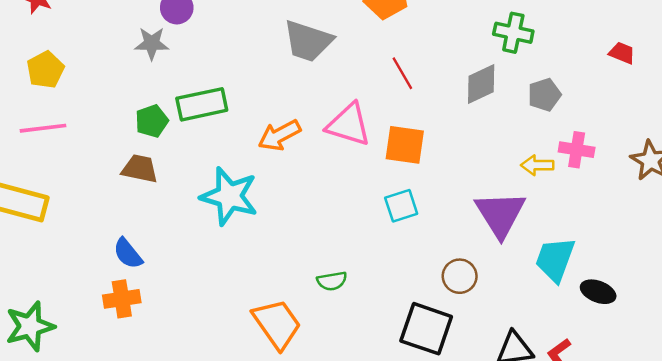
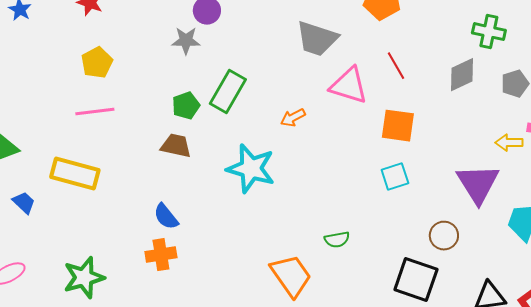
green rectangle: (202, 104) -> (228, 92), turned -48
pink triangle: (349, 125) -> (349, 86), moved
orange arrow: (279, 135) -> (293, 118), size x0.7

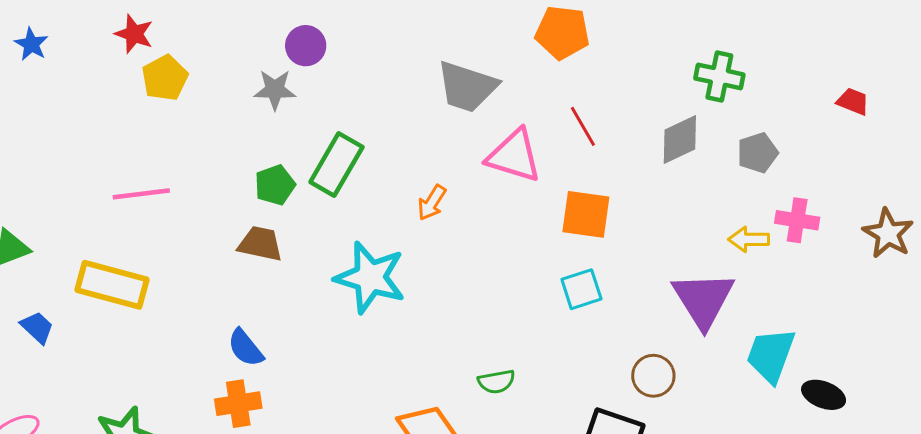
yellow pentagon: (97, 63) -> (165, 78), moved
orange arrow: (293, 118) -> (432, 203), turned -30

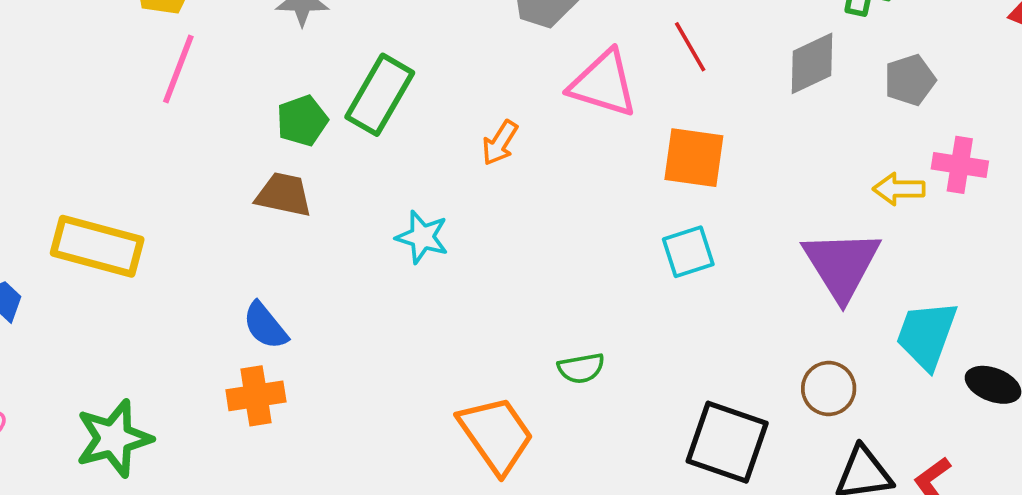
pink line: (141, 194) -> (178, 69), moved, turned -62
cyan star: (370, 277) -> (422, 237), size x0.6
brown circle: (653, 376) -> (829, 388), moved

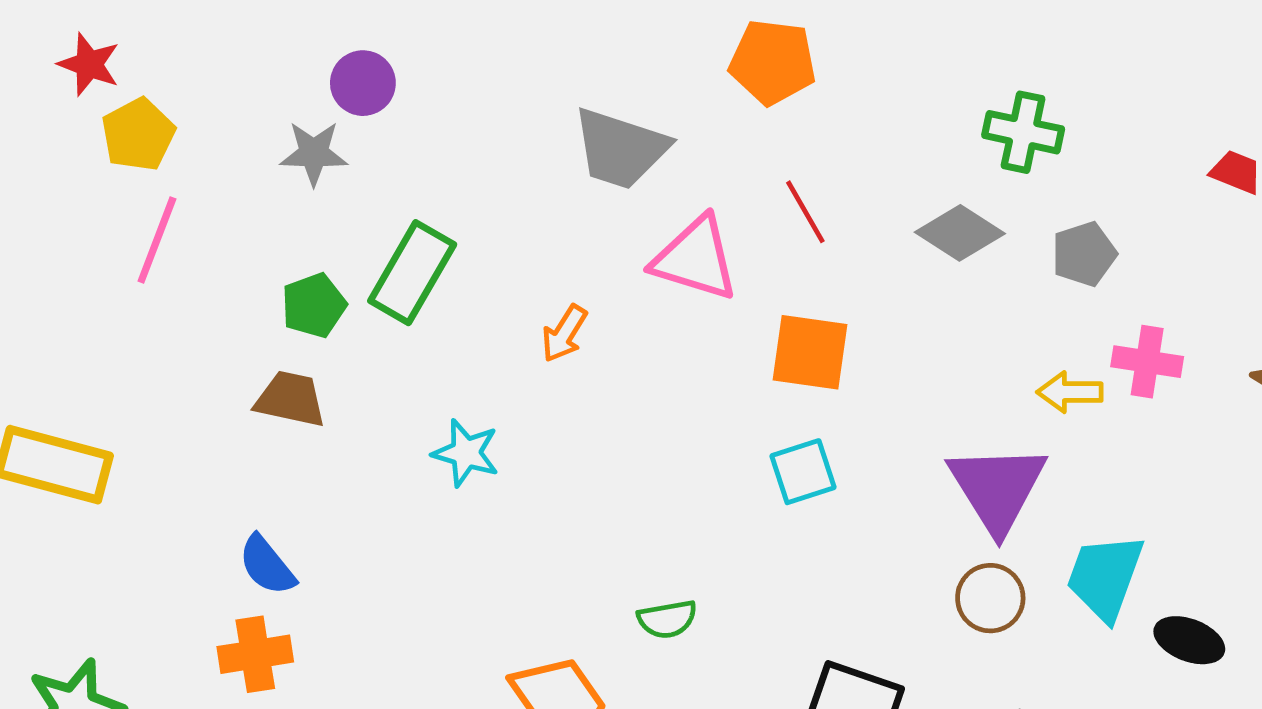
gray diamond: (812, 63) -> (960, 233), turned 58
brown circle: (829, 388) -> (990, 598), moved

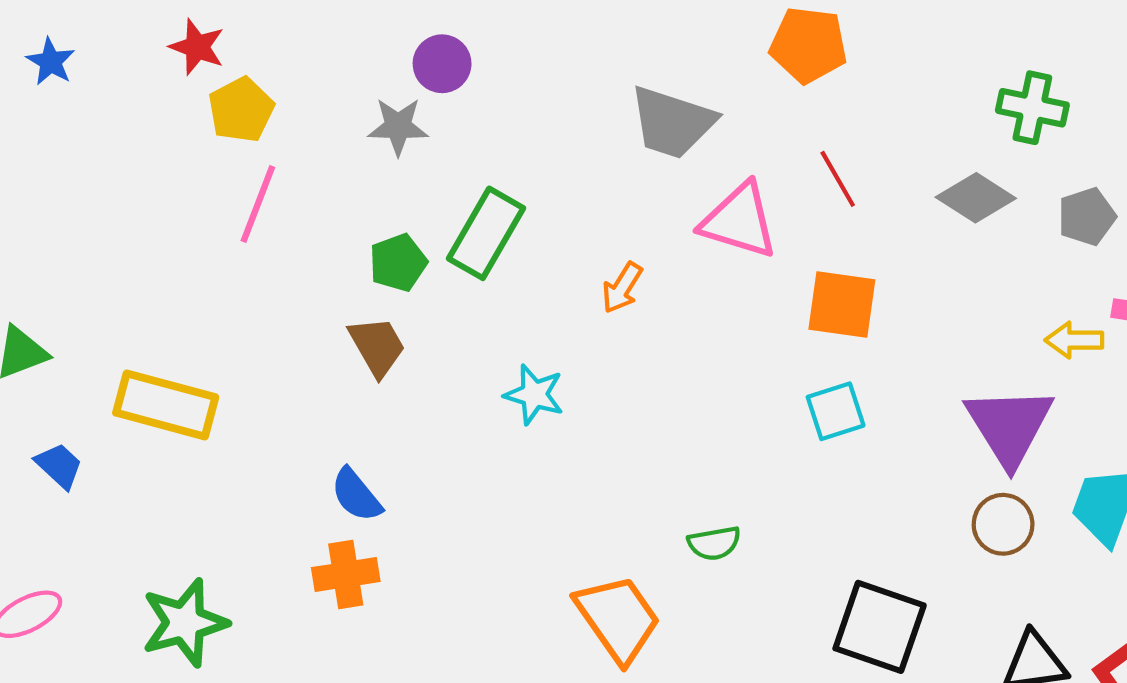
brown trapezoid: (290, 399) -> (377, 346), turned 48

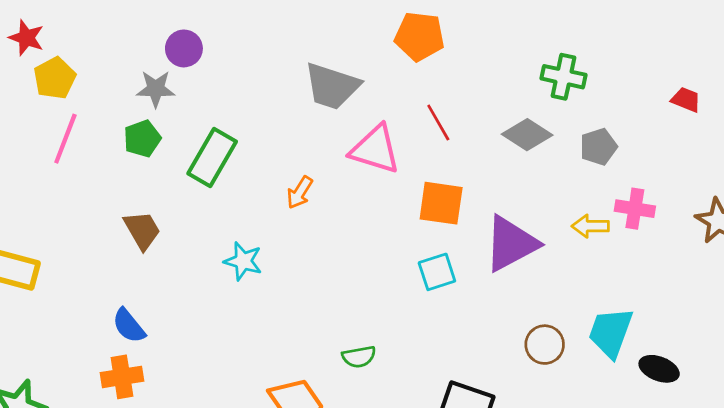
green pentagon: (398, 263) -> (142, 139), moved
purple triangle: (1009, 426) -> (511, 244), moved, turned 34

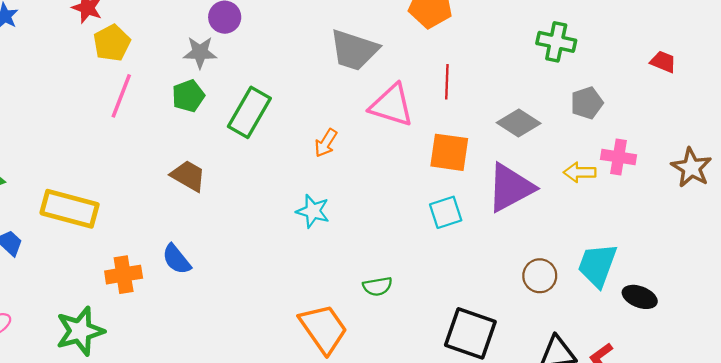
red line: (438, 122) -> (447, 82), turned 32
gray diamond: (527, 135) -> (519, 123), moved
brown trapezoid: (142, 230) -> (188, 176), turned -30
cyan star: (243, 261) -> (313, 211), moved
orange cross: (122, 377) -> (124, 275), moved

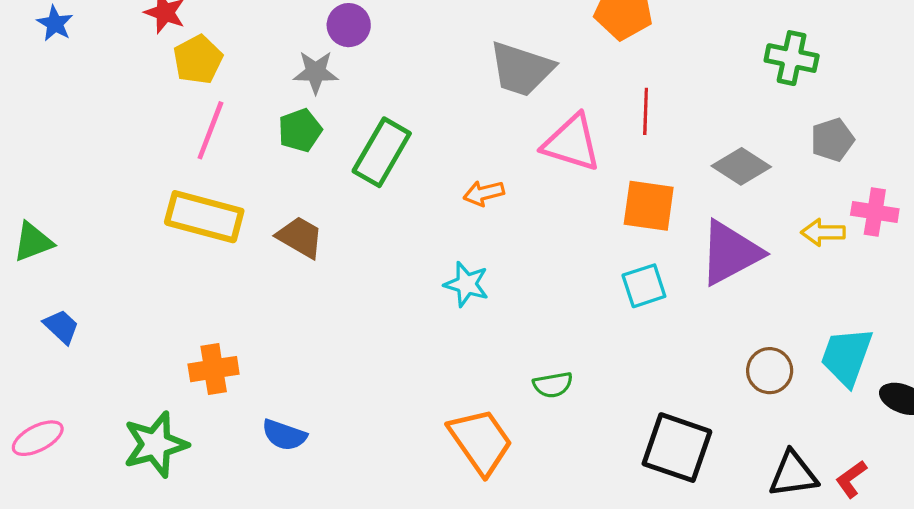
orange arrow: (326, 143) -> (484, 193), turned 44
yellow rectangle: (70, 209) -> (204, 217), moved
blue semicircle: (176, 259) -> (284, 435), moved, turned -32

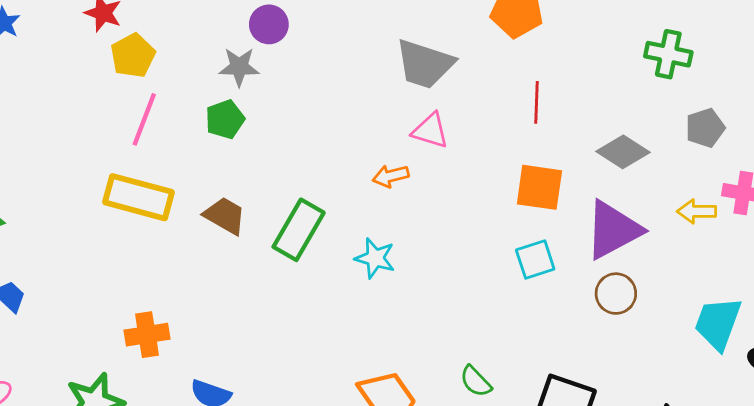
pink triangle: (572, 143) -> (430, 131), moved, size x0.7
green rectangle: (382, 152) -> (299, 230), moved
brown circle: (770, 371) -> (616, 294), moved
green semicircle: (553, 385) -> (476, 381), moved, turned 56

